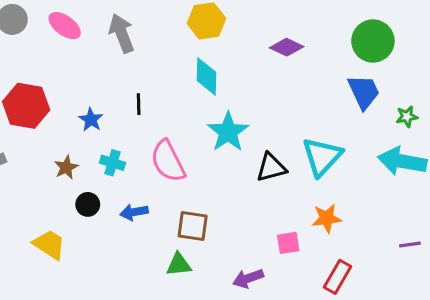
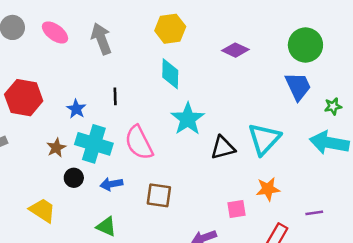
cyan cross: (112, 163) -> (94, 144), size x1.8
purple line: (410, 244) -> (314, 213), moved
green triangle: (179, 265) -> (106, 227), moved, turned 30

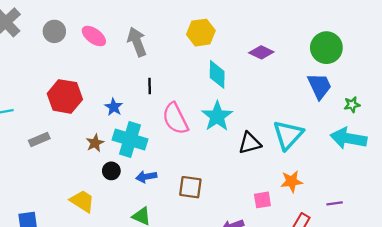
cyan diamond: (170, 74) -> (217, 74), moved
black line: (115, 96) -> (150, 86), moved
pink semicircle: (139, 143) -> (175, 119), moved

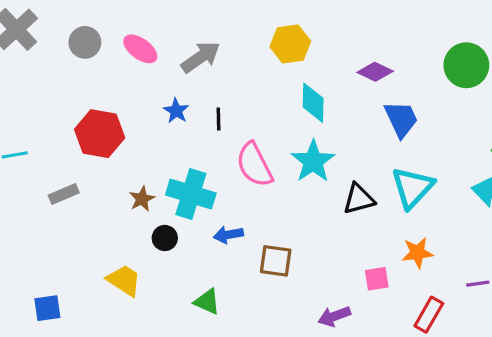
gray arrow: (137, 42) -> (201, 57), turned 76
blue trapezoid: (319, 86) -> (401, 119), moved
blue star: (114, 107) -> (176, 111), moved
blue arrow: (146, 177) -> (228, 235), moved

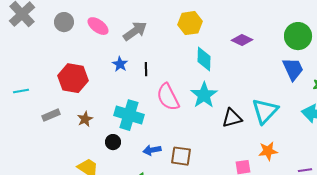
blue trapezoid: (401, 119) -> (293, 69), moved
brown star: (142, 199) -> (85, 119), moved
blue arrow: (228, 235) -> (152, 150), moved

